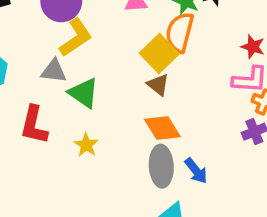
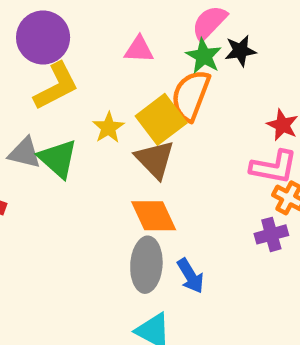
gray triangle: (54, 71) -> (25, 153), moved
brown triangle: (158, 85) -> (155, 159), size x1.4
yellow star: (86, 145) -> (108, 128), moved

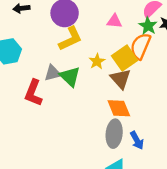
gray triangle: (25, 153) -> (53, 73), turned -30

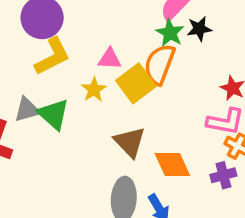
pink triangle: (114, 21) -> (110, 59), moved
brown triangle: (121, 79) -> (130, 142), moved
orange diamond: (119, 108) -> (172, 164), moved

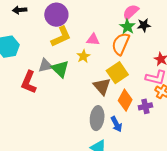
yellow square: (136, 83) -> (117, 73), moved
orange diamond: (172, 164) -> (125, 100), turned 50
purple cross: (223, 175) -> (145, 106), moved

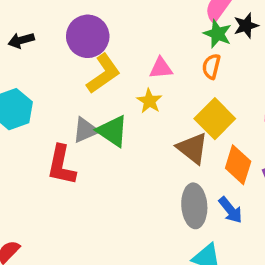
orange semicircle: (121, 44) -> (211, 66), size x0.6

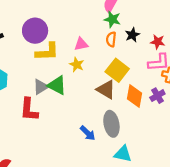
black star: (246, 26) -> (132, 35), moved
yellow L-shape: (103, 74) -> (47, 52), turned 40
blue arrow: (231, 210) -> (88, 133), moved

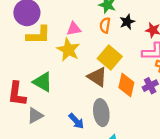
yellow star: (77, 65) -> (68, 50), size x1.5
green triangle: (57, 85) -> (43, 82), moved
gray triangle: (41, 87) -> (35, 115), moved

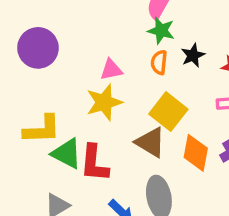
yellow L-shape: (38, 35) -> (42, 129), moved
yellow star: (68, 50) -> (104, 102), turned 30
red L-shape: (17, 94) -> (94, 163), moved

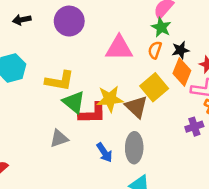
pink triangle: (111, 70) -> (119, 48), size x1.6
yellow star: (104, 102) -> (110, 99), moved
orange diamond: (196, 153) -> (182, 72), moved
red L-shape: (94, 163) -> (92, 113), turned -108

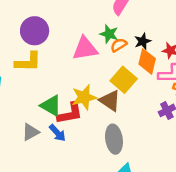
green star: (161, 27) -> (109, 34), moved
orange semicircle: (155, 50) -> (119, 45), turned 49
yellow L-shape: (60, 81) -> (28, 62), moved
gray triangle: (59, 138) -> (31, 132), moved
blue arrow: (104, 153) -> (57, 133), moved

